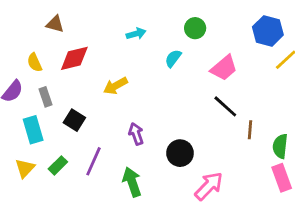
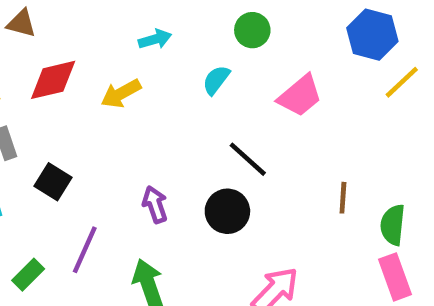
yellow arrow: (115, 86) -> (121, 94), moved
black line: (225, 106) -> (248, 159), moved
black circle: (180, 153) -> (227, 211), moved
green rectangle: (58, 165) -> (28, 275), moved

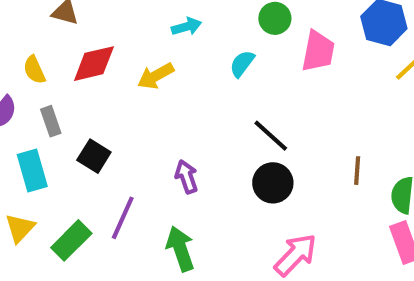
pink trapezoid: (300, 96) -> (318, 51), moved, turned -39
black circle: (227, 211) -> (273, 183), moved
green rectangle: (28, 275) -> (71, 240), size x1.4

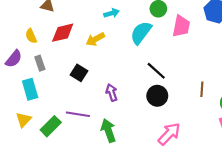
cyan semicircle: (242, 64) -> (141, 33), size x1.6
black square: (94, 156) -> (79, 73), moved
purple line: (123, 218) -> (78, 114), turned 75

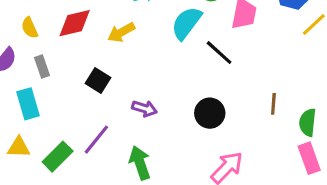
black line: (156, 71) -> (219, 53), moved
purple arrow: (112, 93) -> (145, 108), turned 126
purple line: (78, 114) -> (96, 140), turned -60
yellow triangle: (24, 120) -> (19, 147), turned 49

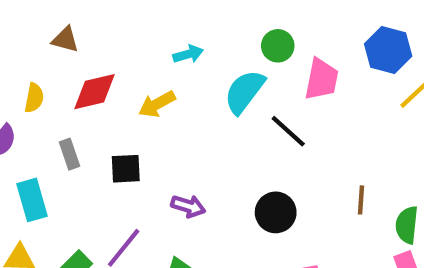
yellow semicircle: (30, 28) -> (34, 98), turned -145
gray rectangle: (42, 67) -> (69, 154), moved
black square: (98, 80) -> (126, 169), turned -35

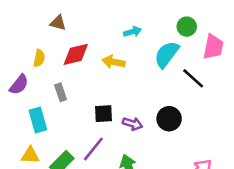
yellow arrow: (157, 104) -> (114, 62), turned 40
black square: (126, 169) -> (103, 114), moved
black circle: (276, 212) -> (169, 119), moved

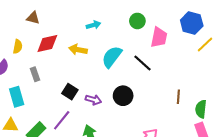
cyan semicircle: (167, 54) -> (112, 57), moved
black square: (103, 114) -> (70, 92), turned 35

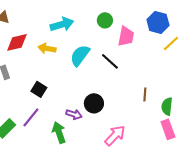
cyan arrow: (93, 25) -> (62, 24), size x1.6
black circle: (123, 96) -> (94, 103), moved
purple arrow: (93, 100) -> (74, 114), moved

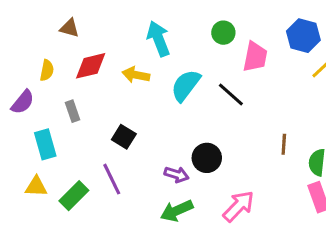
cyan arrow: (62, 24) -> (158, 39), turned -95
purple line: (31, 117) -> (112, 179), turned -65
green arrow: (59, 132) -> (177, 211), moved, turned -95

